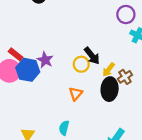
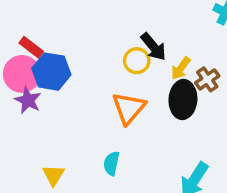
purple star: (45, 60) -> (28, 100), moved
orange triangle: (76, 94) -> (129, 108), size x1.5

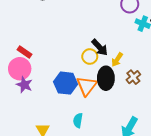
blue hexagon: (51, 72) -> (66, 83), moved
brown cross: (207, 79) -> (133, 77), moved
black ellipse: (183, 100) -> (106, 78), moved

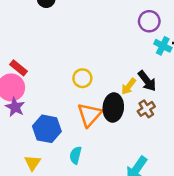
black arrow: (100, 47) -> (147, 81), moved
yellow circle: (90, 56) -> (82, 78), moved
blue hexagon: (66, 83) -> (47, 129), moved

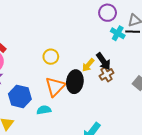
brown cross: (146, 109) -> (107, 74), moved
cyan semicircle: (76, 155) -> (44, 110), moved, turned 64

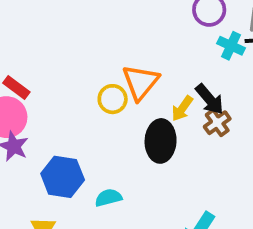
orange triangle: (55, 87) -> (141, 82), moved

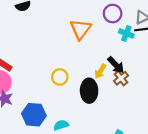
orange triangle: (141, 82) -> (81, 29), moved
yellow circle: (113, 99) -> (60, 77), moved

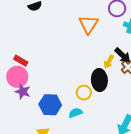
yellow circle: (60, 77) -> (84, 93), moved

